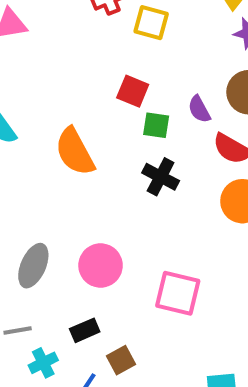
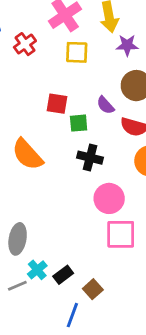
yellow square: (151, 23) -> (77, 52), moved
pink circle: (101, 265) -> (109, 198), moved
cyan cross: (43, 363) -> (37, 270), moved

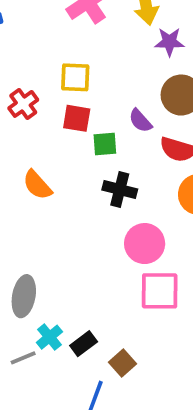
red cross: (25, 44) -> (23, 104), moved
yellow square: (77, 52) -> (75, 77), moved
orange semicircle: (27, 154) -> (37, 185), size x0.7

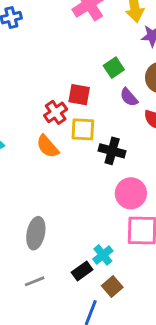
yellow square: (75, 77) -> (83, 129), moved
red cross: (23, 104) -> (56, 112), moved
green square: (105, 144) -> (114, 68), moved, turned -30
cyan cross: (49, 337) -> (103, 255), moved

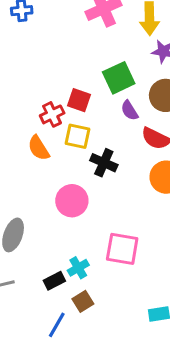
green square: (114, 68) -> (119, 78), size x1.5
pink circle: (131, 193) -> (72, 201), moved

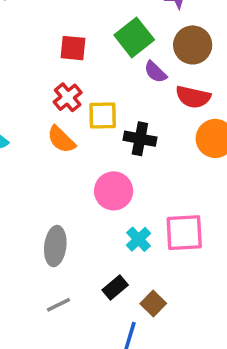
red square: (79, 100) -> (73, 48), moved
cyan cross: (78, 268) -> (139, 239), moved

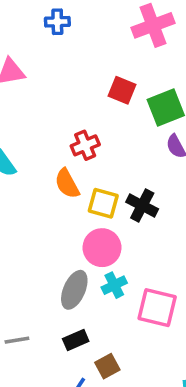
red square: (73, 48) -> (122, 90), moved
yellow square: (103, 115) -> (103, 203), moved
cyan cross: (139, 239) -> (114, 285), moved
gray ellipse: (55, 246) -> (74, 290), moved

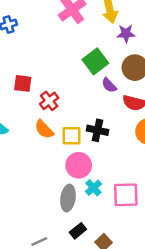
red square: (122, 90) -> (23, 83), moved

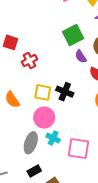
orange semicircle: (44, 129) -> (12, 100), moved
cyan cross: (93, 188) -> (53, 138), turned -32

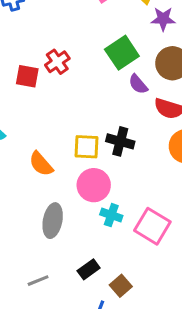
red cross: (29, 61) -> (57, 62), moved
gray ellipse: (31, 143) -> (53, 221), moved
pink square: (79, 149) -> (152, 226), turned 30

